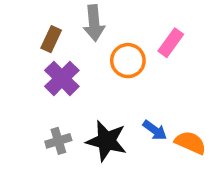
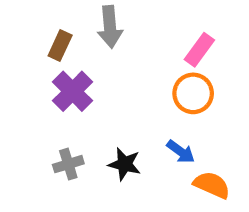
orange circle: (128, 61) -> (193, 93), moved
black star: (106, 141) -> (124, 164), size x0.7
orange semicircle: (190, 143) -> (212, 185), moved

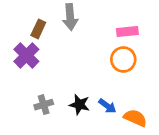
pink rectangle: (199, 50) -> (127, 32), turned 48
purple cross: (73, 91) -> (26, 55), moved
blue arrow: (181, 152) -> (107, 106), moved

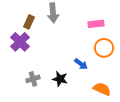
orange circle: (123, 59) -> (104, 48), moved
blue arrow: (107, 106) -> (81, 64), moved

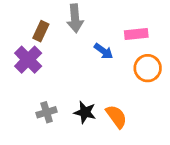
blue arrow: (81, 64) -> (104, 51), moved
orange semicircle: (102, 89) -> (116, 117), moved, turned 30

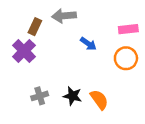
gray arrow: (75, 18) -> (64, 16), turned 90
pink rectangle: (136, 34) -> (128, 29), moved

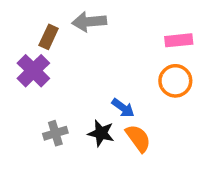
blue arrow: (88, 44) -> (123, 108), moved

